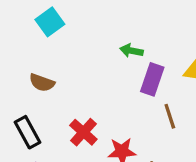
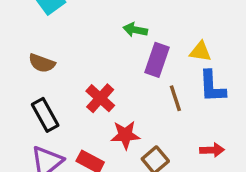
black rectangle: (27, 132) -> (45, 115), moved
red cross: (83, 132) -> (100, 98), moved

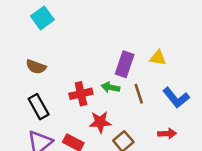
green arrow: (135, 30) -> (110, 87), moved
blue L-shape: (212, 87) -> (176, 98), moved, turned -36
red cross: (100, 98) -> (81, 94), turned 35

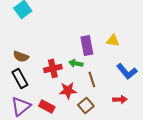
purple rectangle: (125, 64) -> (87, 45), turned -30
brown semicircle: (36, 67) -> (21, 56), moved
brown line: (139, 94) -> (92, 79), moved

